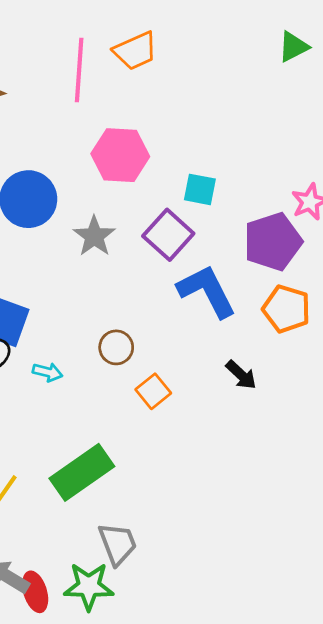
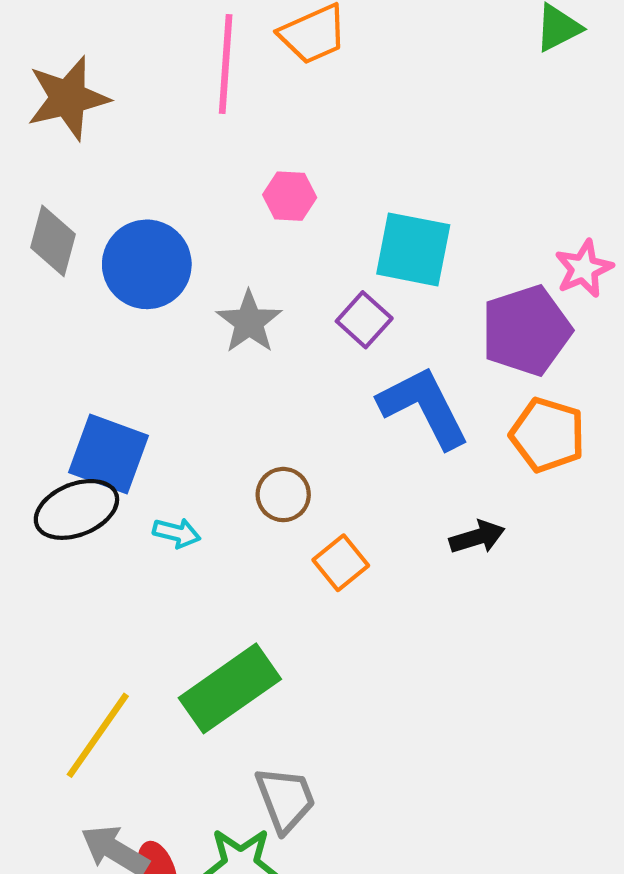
pink hexagon: (120, 155) -> (290, 196), size x0.6
cyan square: (200, 189) -> (413, 249), size x1.5
purple square: (168, 235) -> (364, 320), size x0.7
black arrow: (241, 375) -> (477, 537), turned -60

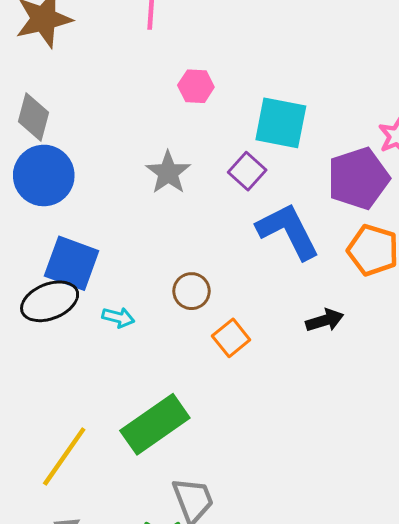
blue circle: (147, 264) -> (44, 175), moved

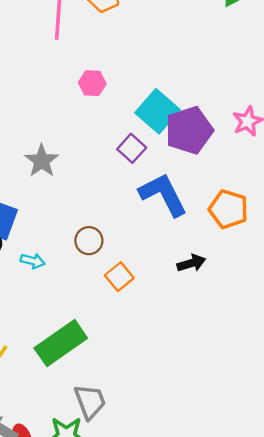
cyan square: (281, 123) -> (158, 111), turned 30
gray star: (168, 173) -> (42, 161), moved
purple pentagon: (358, 178) -> (189, 130), moved

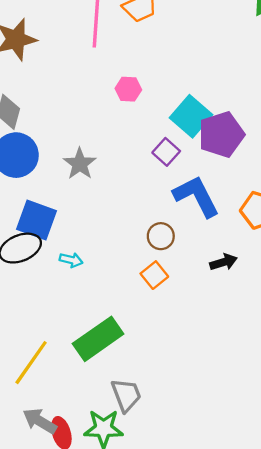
brown circle: (89, 241) -> (161, 236), moved

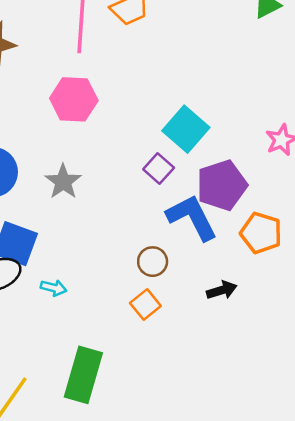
pink hexagon: (128, 89) -> (74, 99), moved, size x1.6
purple pentagon: (221, 135) -> (222, 185), moved
green rectangle: (98, 339) -> (83, 375), turned -39

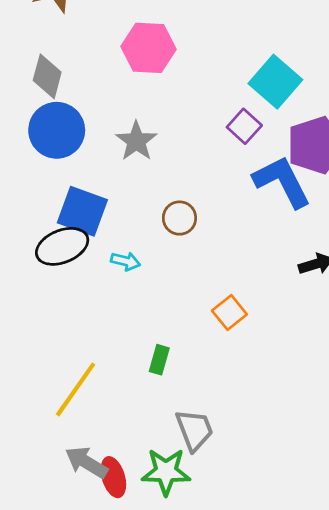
brown circle: (153, 262) -> (179, 218), moved
orange square: (145, 304) -> (229, 312), moved
green rectangle: (83, 375) -> (159, 360), size x0.5

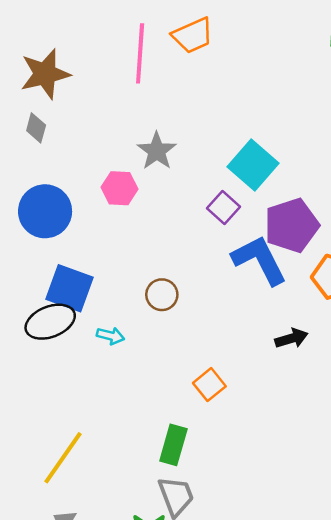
pink hexagon: (148, 48) -> (119, 188), moved, size x0.7
gray diamond: (47, 76) -> (36, 128), moved, size x0.7
gray star: (136, 141) -> (157, 151), moved
green rectangle: (159, 360) -> (173, 445), moved, size x1.4

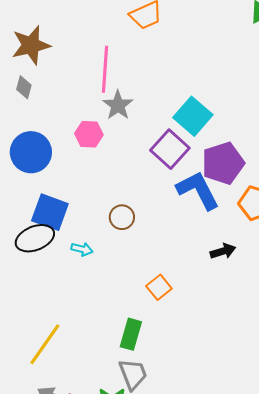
pink line: (140, 53) -> (105, 69), moved
purple square: (223, 207) -> (170, 149), size x1.5

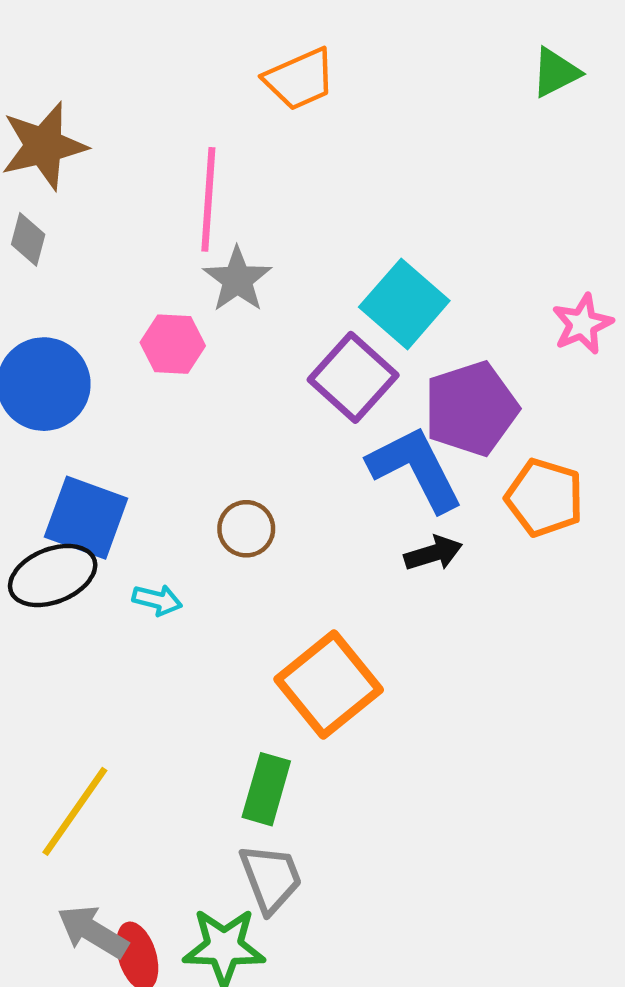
black arrow: (223, 251) -> (433, 553), moved
orange square: (159, 287) -> (329, 685), size x1.8

